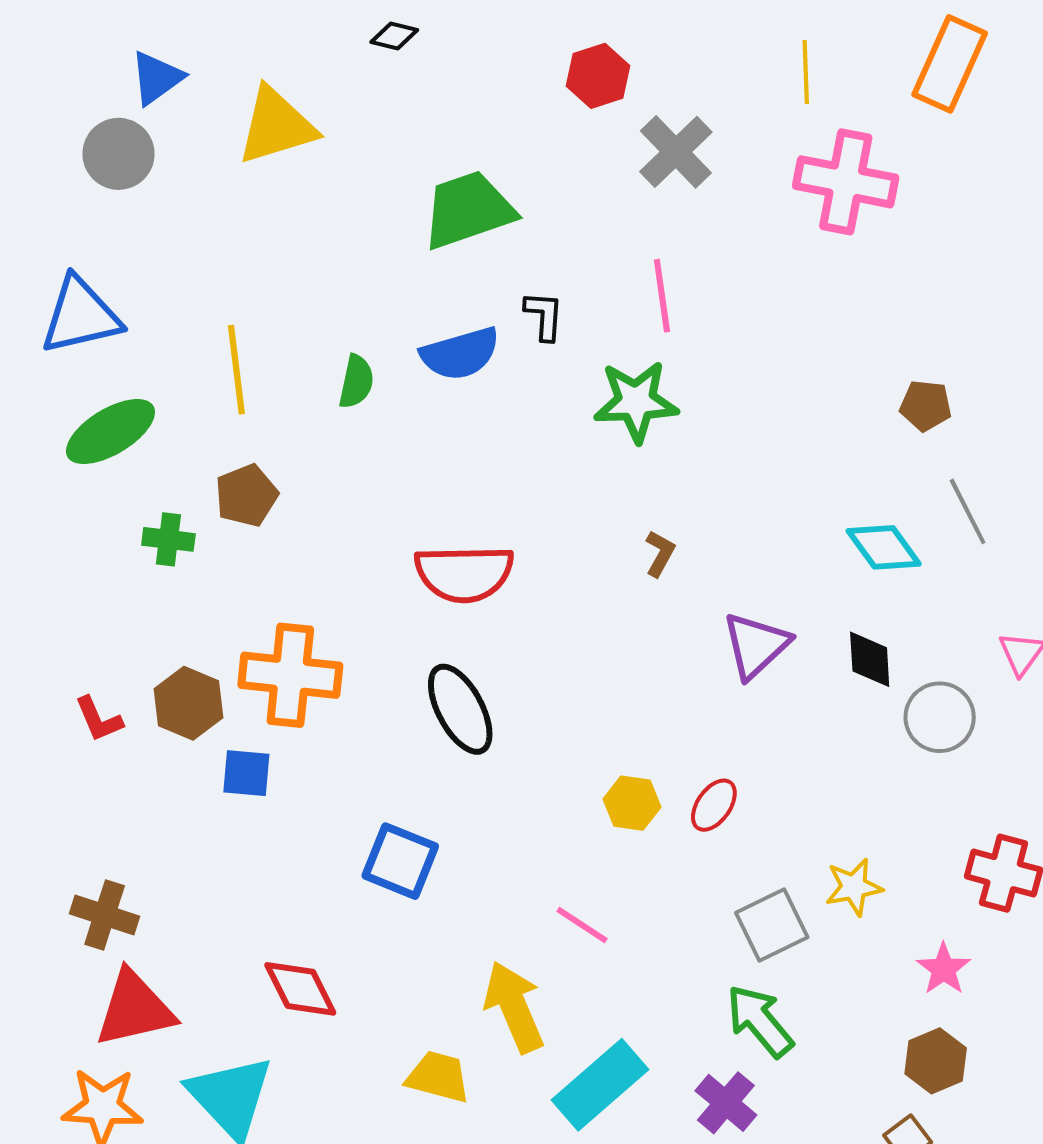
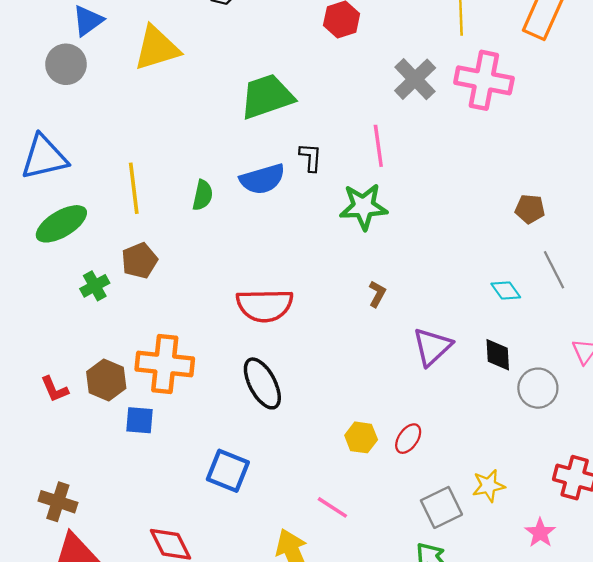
gray cross: (676, 152) -> (415, 79), moved
green cross: (168, 539) -> (95, 286), turned -36
cyan diamond: (884, 547) -> (506, 290), size x0.7

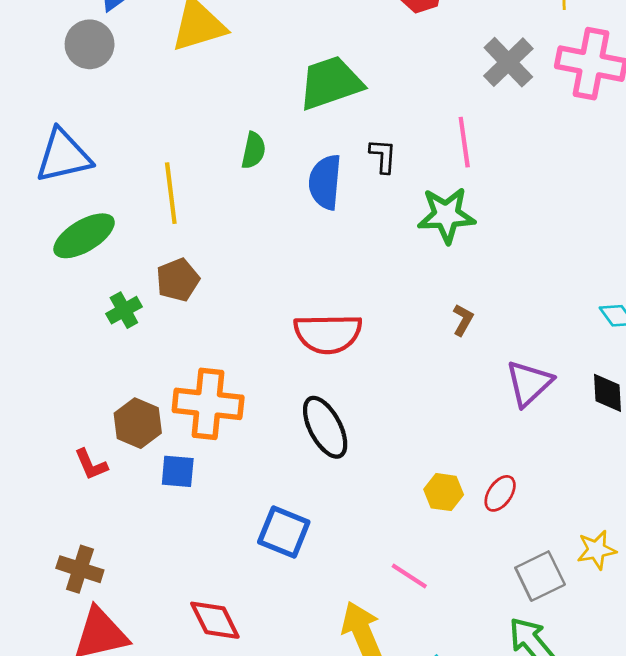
blue semicircle: (262, 179) -> (325, 182), turned 111
green semicircle: (203, 195) -> (253, 150), moved
red L-shape: (55, 389) -> (91, 464), moved

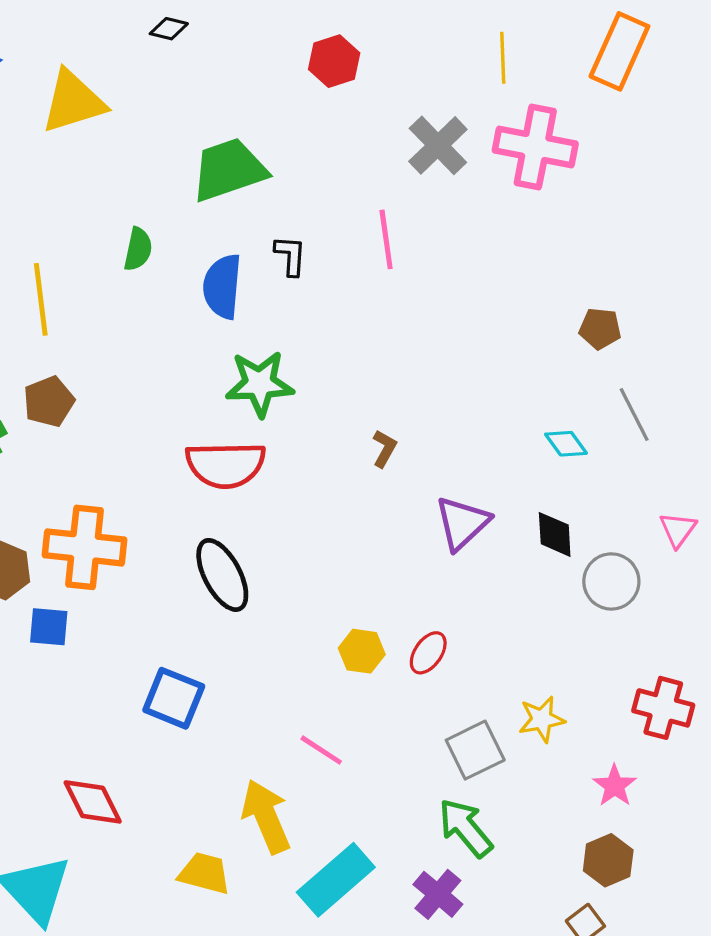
green star: (446, 215) -> (260, 384), moved

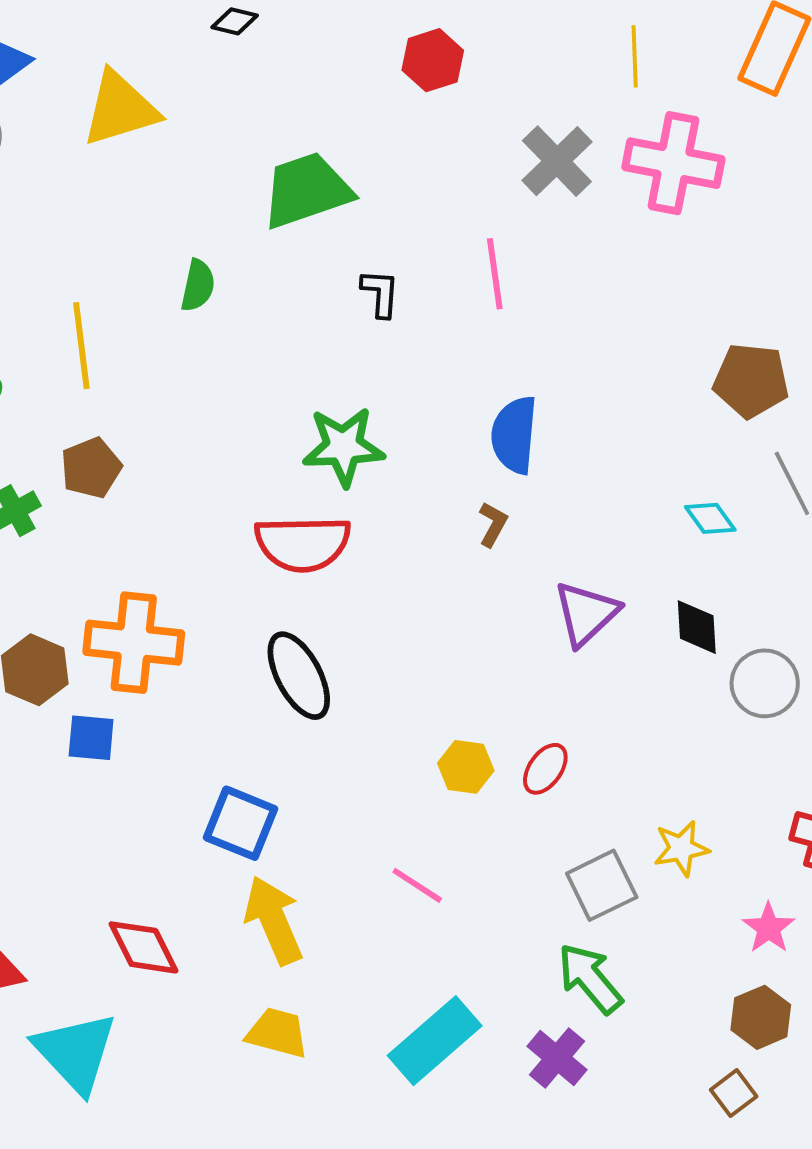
blue semicircle: (222, 286) -> (514, 435), moved
brown pentagon: (600, 329) -> (751, 381), size x1.5
yellow arrow: (266, 817) -> (274, 920), moved

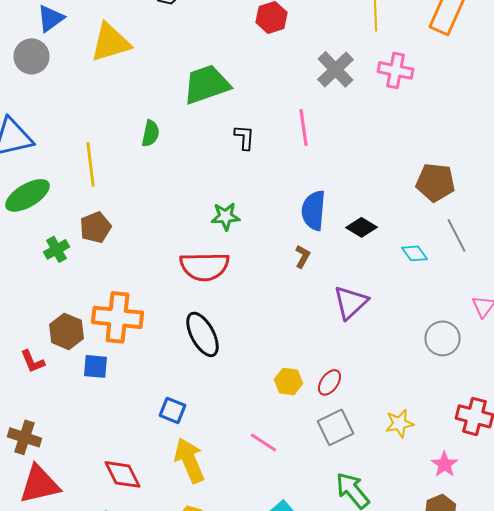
pink cross: (673, 163) -> (396, 70), size x0.7
green star: (343, 447) -> (226, 216), size x0.7
black diamond: (697, 627) -> (362, 227), moved, turned -56
blue square: (241, 823) -> (172, 410), size x0.7
gray square: (602, 885) -> (336, 427), moved

